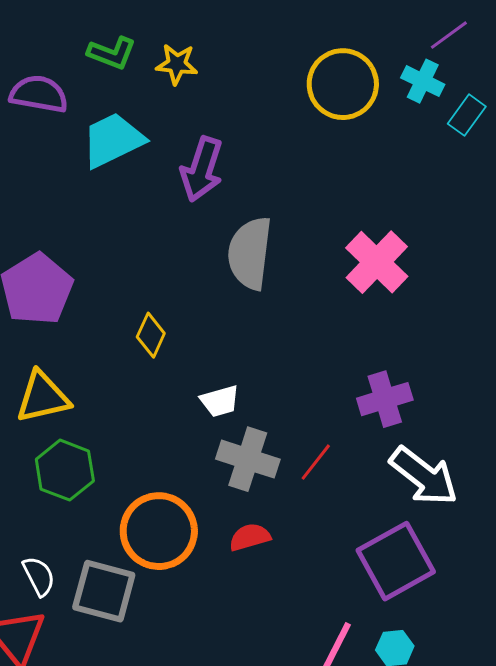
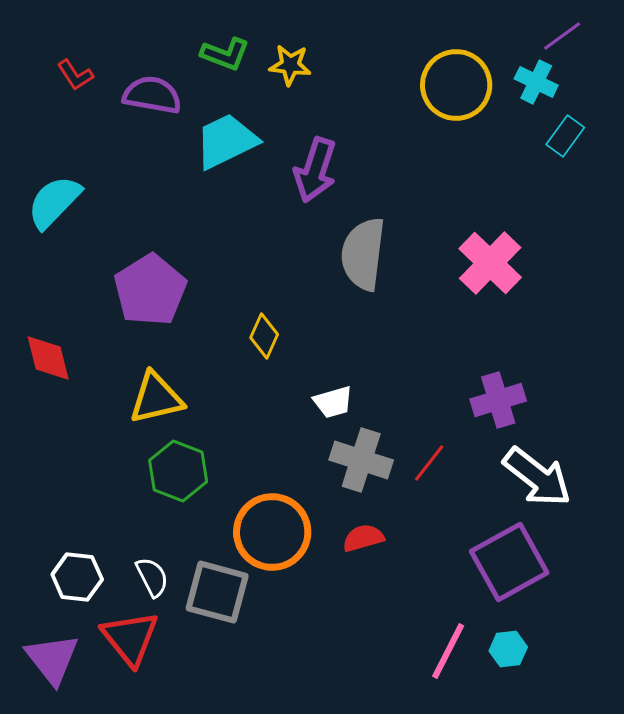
cyan rectangle: (467, 115) -> (565, 136), moved

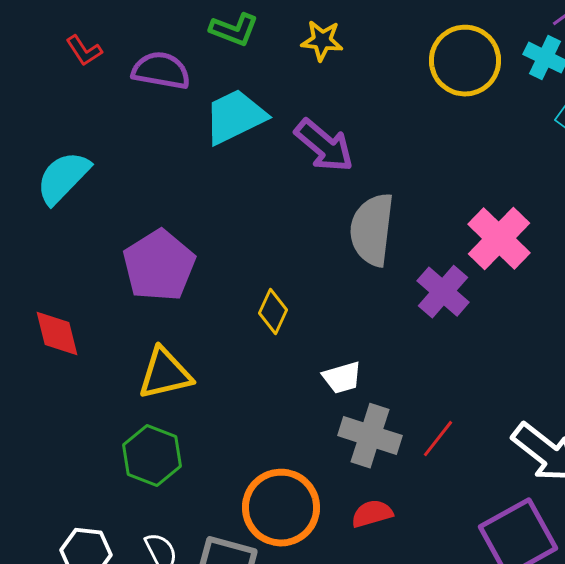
yellow star: (290, 65) -> (322, 41), moved
purple arrow: (315, 170) -> (324, 146), turned -68
purple cross: (498, 400) -> (443, 292), moved, turned -32
green hexagon: (178, 471) -> (152, 456), moved

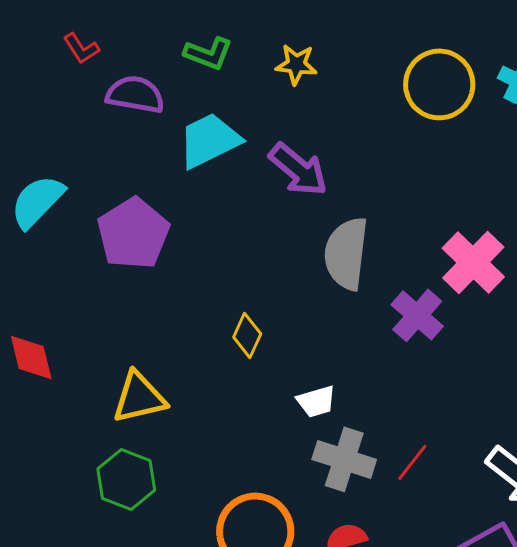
red L-shape: (84, 51) -> (81, 48), moved
purple pentagon: (159, 266) -> (133, 233), moved

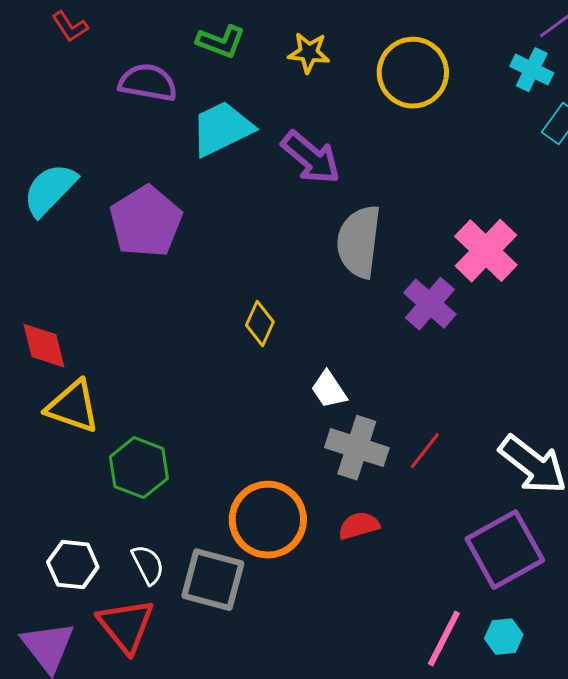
red L-shape: (81, 48) -> (70, 27), moved
yellow circle: (439, 84) -> (413, 73), moved
yellow triangle: (139, 397) -> (73, 407), moved, turned 32
white trapezoid: (316, 401) -> (329, 390), turned 72

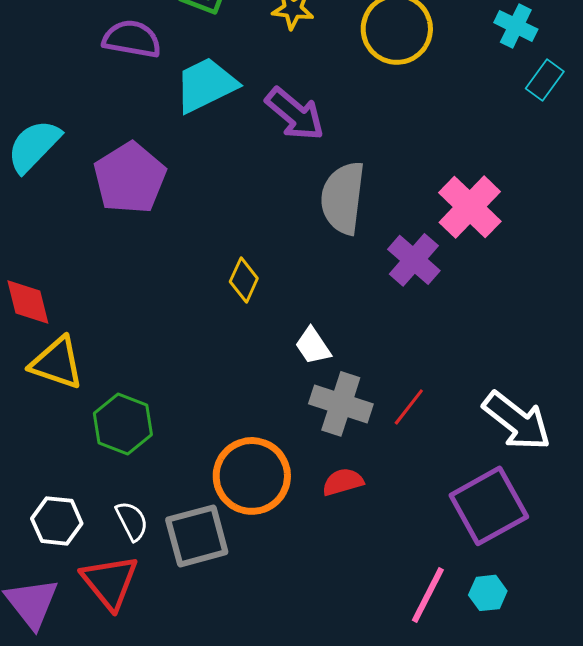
gray square: (213, 580) -> (197, 536), turned -30

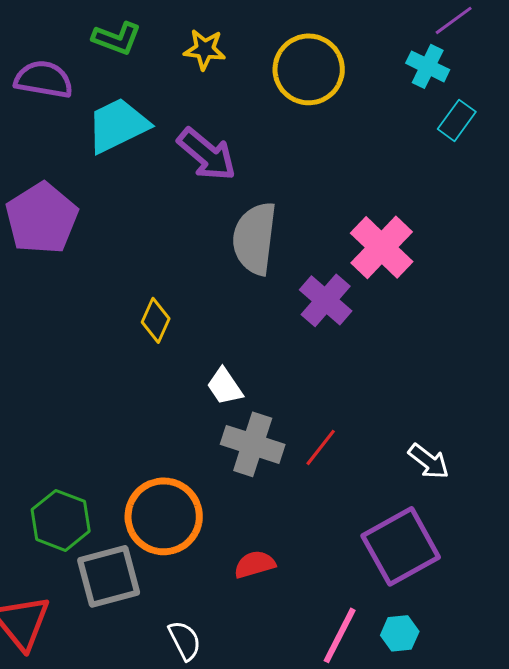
white arrow: (517, 421) -> (429, 461), size x0.6
green hexagon: (123, 424) -> (61, 520), moved
red semicircle: (343, 482) -> (255, 564), moved
white semicircle: (132, 521) -> (185, 640), moved

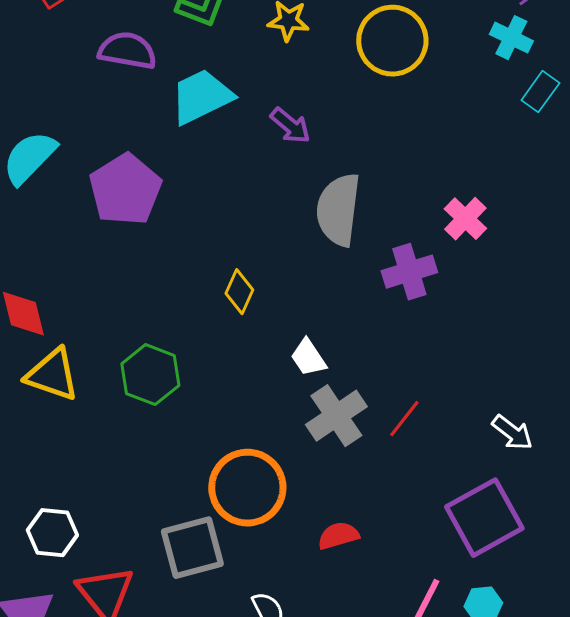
purple arrow: (207, 154) -> (290, 126), size x0.7
pink cross: (382, 247) -> (465, 219), size x0.7
purple cross: (326, 300) -> (409, 272), turned 32
gray cross: (253, 444) -> (336, 416), turned 38
green hexagon: (61, 520) -> (150, 375), moved

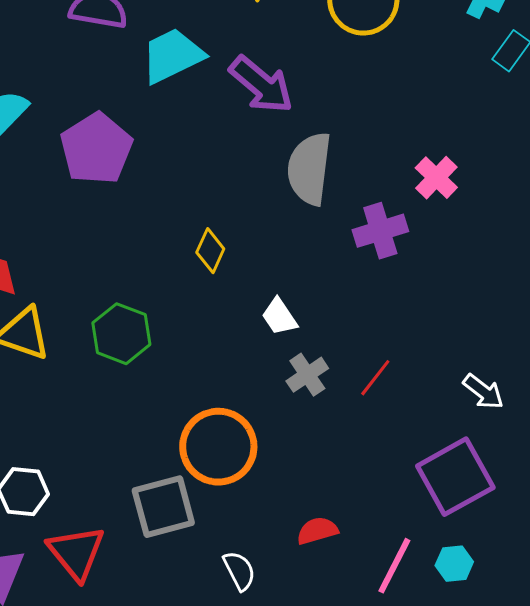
purple arrow: (290, 126) -> (261, 85), size x1.6
gray cross: (336, 416) -> (307, 375), size x0.7
red semicircle: (338, 536) -> (317, 531), moved

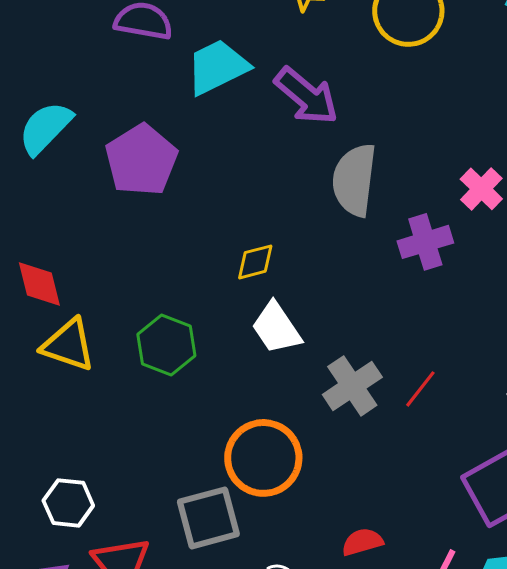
yellow diamond: (210, 251) -> (255, 262), turned 51
white trapezoid: (279, 317) -> (276, 328), moved, size x1.4
gray cross: (307, 375) -> (352, 386), size x1.4

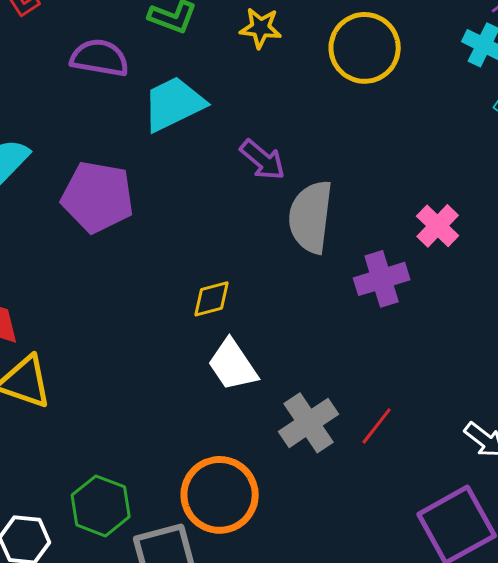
purple arrow: (306, 96) -> (263, 160), moved, size x0.7
purple pentagon: (141, 160) -> (98, 197), turned -30
green hexagon: (166, 345) -> (101, 506), moved

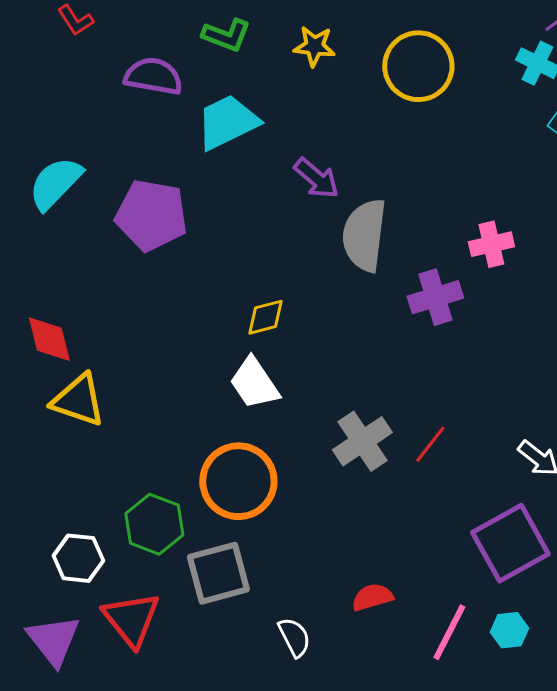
pink cross: (438, 226) -> (491, 244), turned 33
white trapezoid: (233, 365) -> (254, 383), moved
orange circle: (220, 495) -> (238, 481), moved

